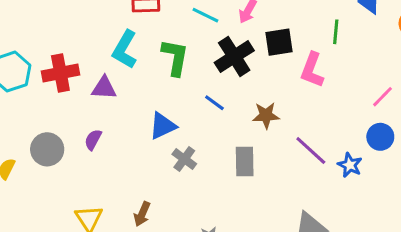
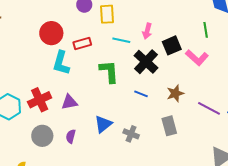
cyan L-shape: (125, 49) -> (61, 63), moved
pink L-shape: (312, 70) -> (197, 58), turned -55
blue triangle: (163, 126) -> (103, 124), moved
gray circle: (47, 149) -> (42, 136), moved

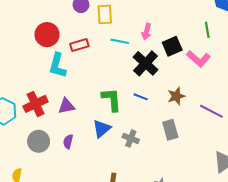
green L-shape: (109, 72) -> (112, 100), moved

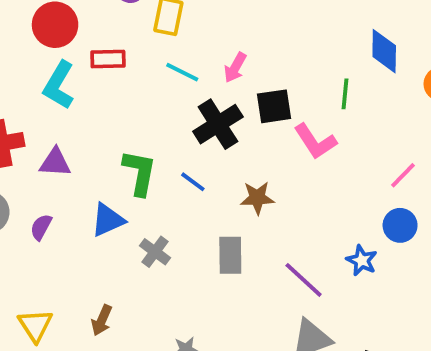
purple line: (211, 111) -> (304, 280), moved

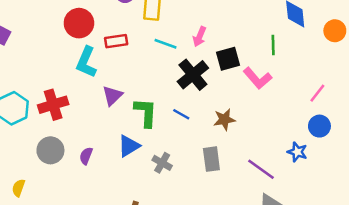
purple triangle: (55, 162) -> (112, 96), moved, turned -40

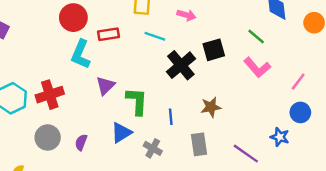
pink arrow: (200, 37) -> (186, 15), moved, turned -96
green line: (273, 45) -> (256, 37), turned -48
pink L-shape: (258, 78) -> (257, 67), moved
blue line: (181, 114) -> (171, 117), moved, turned 56

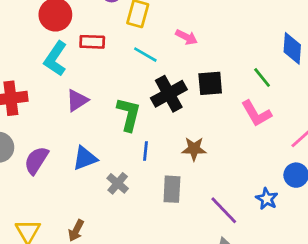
green L-shape: (137, 101) -> (129, 114), moved
purple semicircle: (81, 142) -> (36, 160), size x1.5

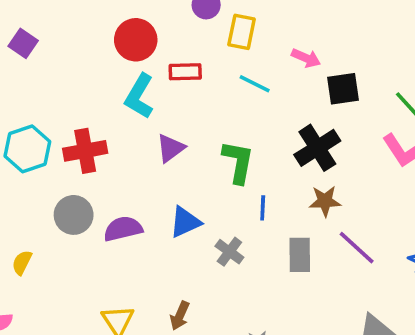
black square: (210, 83) -> (343, 89), moved
black cross: (169, 94) -> (317, 148), moved
purple semicircle: (36, 160) -> (123, 229), turned 48
purple line: (224, 210) -> (357, 248), moved

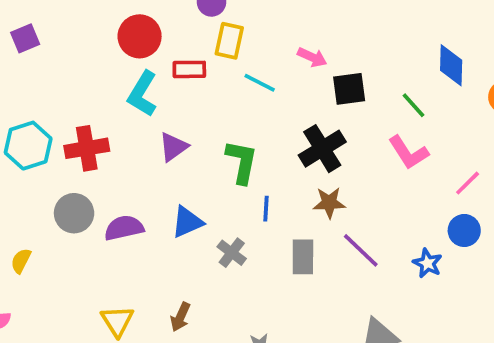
yellow rectangle: (242, 32) -> (229, 41), moved
purple square: (23, 43) -> (25, 38), turned 32

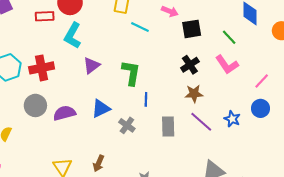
red rectangle: (189, 69) -> (45, 16), moved
black cross: (322, 149) -> (190, 65), moved, size x0.7
brown star: (329, 203) -> (194, 94), moved
blue star: (427, 263) -> (232, 119), moved

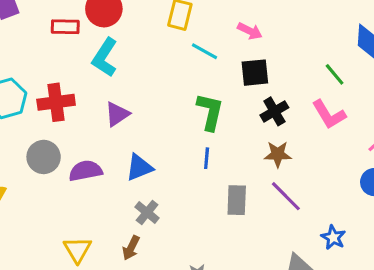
black square: (192, 29) -> (255, 73), moved
purple triangle: (91, 65) -> (117, 114), moved
green L-shape: (131, 73) -> (210, 112), moved
blue star: (232, 119) -> (333, 237), moved
gray cross: (127, 125) -> (147, 212), moved

